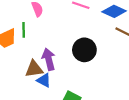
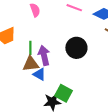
green line: (24, 30) -> (30, 48), moved

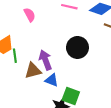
green line: (30, 48) -> (15, 56), moved
blue triangle: (39, 74) -> (52, 80), moved

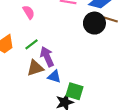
black circle: (77, 47) -> (94, 23), moved
green line: (15, 56) -> (32, 44), moved, turned 64

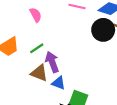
brown triangle: (35, 68) -> (39, 73), turned 36

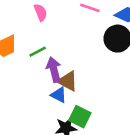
brown triangle: (39, 73) -> (68, 81), moved

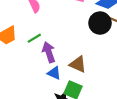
brown triangle: (68, 81) -> (78, 64), moved

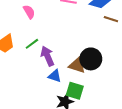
black circle: (100, 23) -> (91, 59), moved

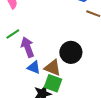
brown triangle: (77, 65) -> (53, 68), moved

